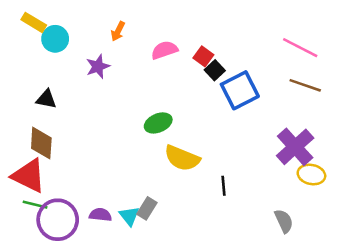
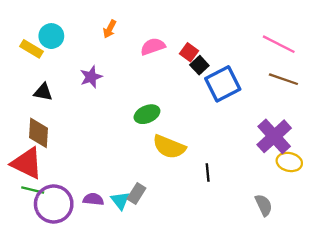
yellow rectangle: (34, 22) -> (31, 49), moved
purple star: (98, 66) -> (91, 77), moved

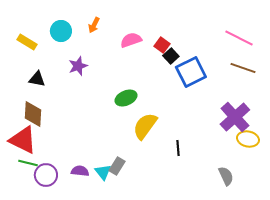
cyan circle: (51, 36) -> (61, 31), moved
yellow semicircle: (169, 147) -> (145, 126), turned 104
purple circle: (54, 204) -> (46, 175), size x0.7

